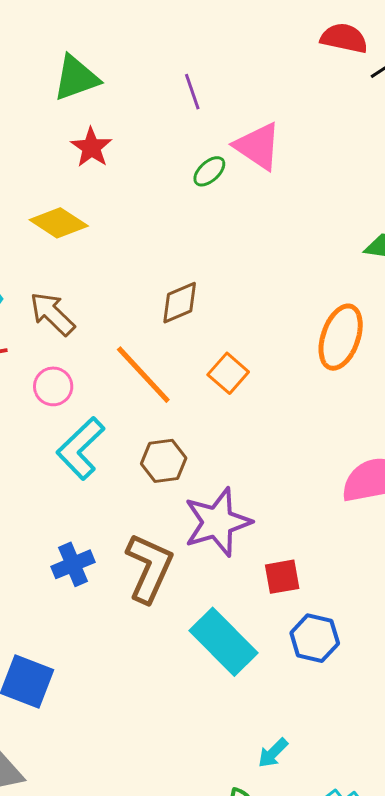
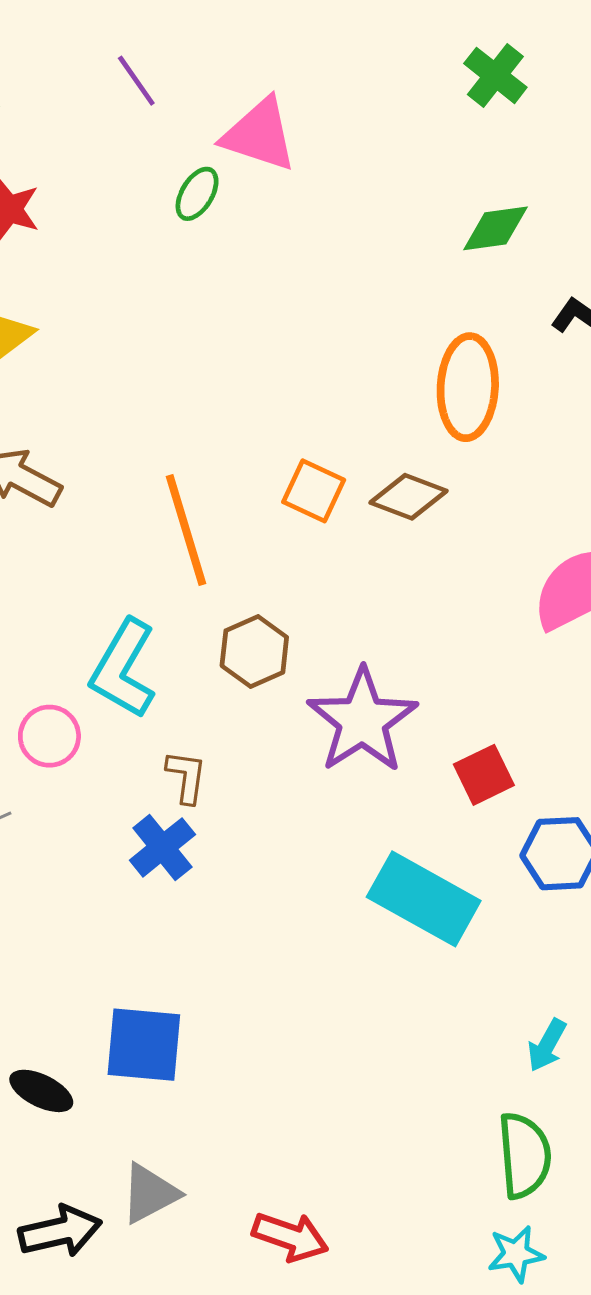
brown diamond: (180, 303) -> (409, 497), moved, turned 60
orange line: (143, 375) -> (186, 530), turned 42
pink circle: (53, 386) -> (49, 736), moved
brown L-shape: (149, 568) -> (186, 777), moved, size x0.5

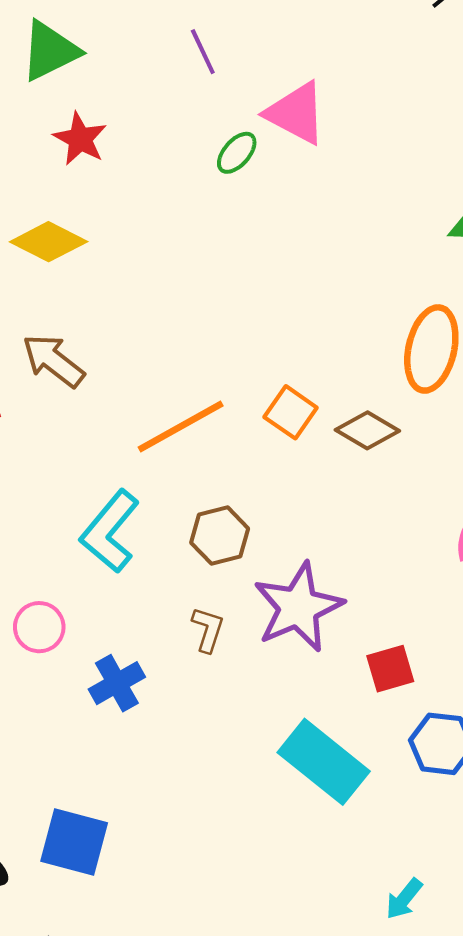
orange line: (186, 530) -> (181, 427), turned 68
pink circle: (49, 736) -> (39, 627), moved
brown L-shape: (186, 777) -> (208, 629), moved

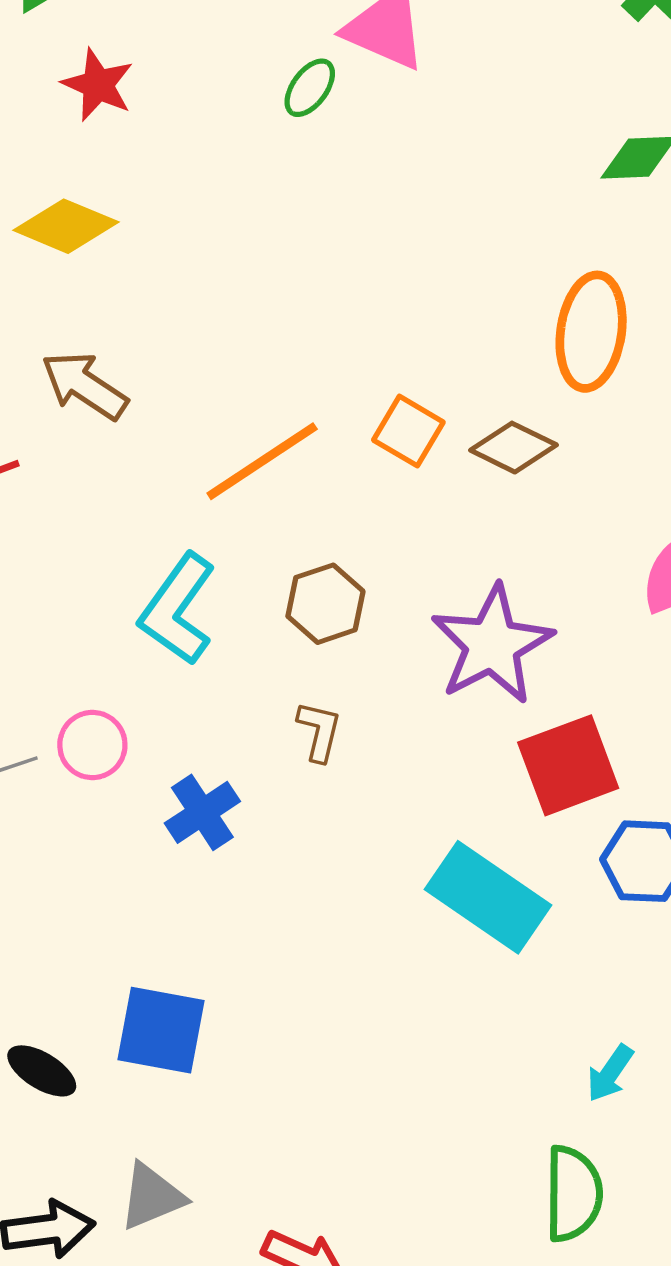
purple star: (298, 607) -> (492, 645), moved
red square: (390, 669) -> (568, 765), size x1.5

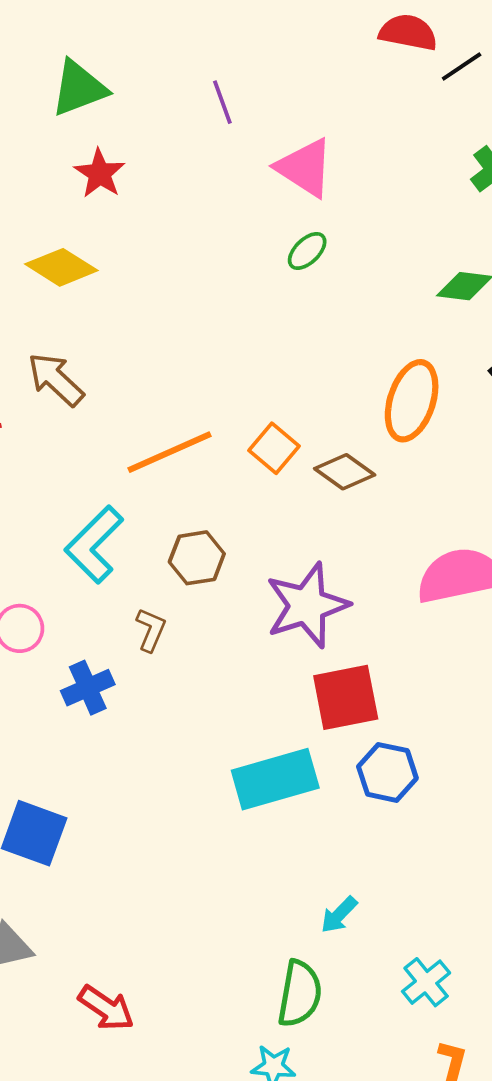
green ellipse: (310, 88) -> (307, 251), moved
brown L-shape: (319, 731) -> (151, 630), moved
cyan rectangle: (488, 897) -> (275, 779), turned -60

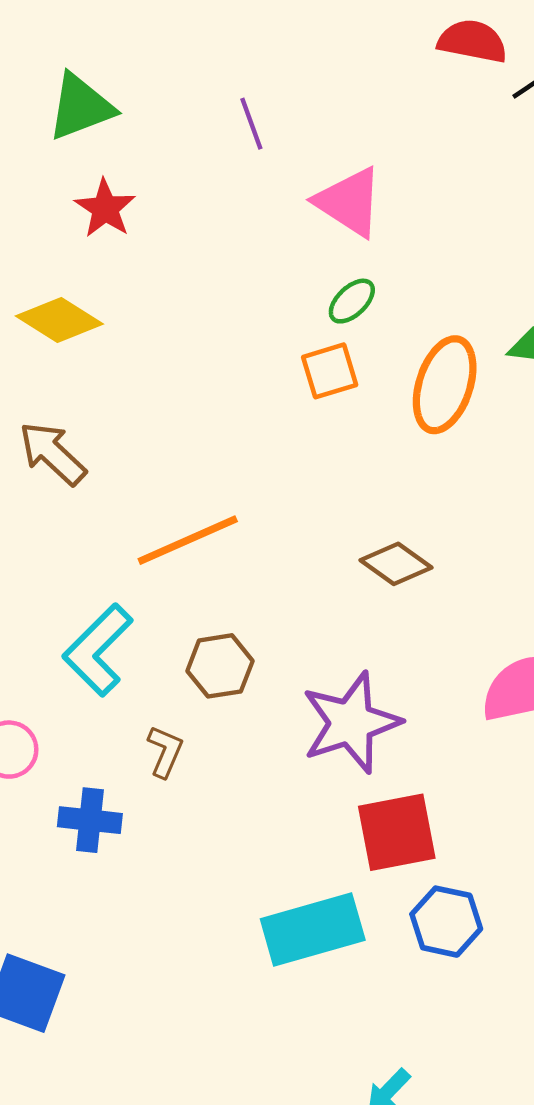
orange ellipse: (412, 401) -> (445, 385), moved
orange square: (274, 448) -> (330, 371), moved, turned 33
blue cross: (88, 688) -> (90, 820), turned 30

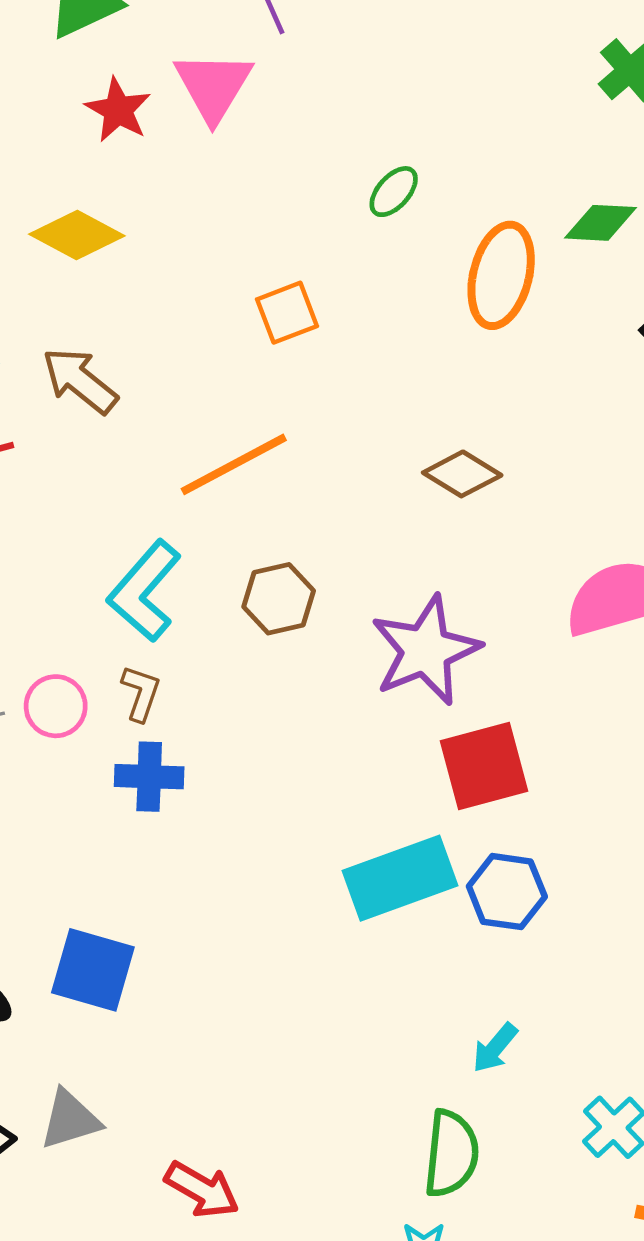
pink triangle: (349, 202) -> (213, 86), moved, turned 32
orange square: (330, 371) -> (287, 313), moved
brown L-shape: (165, 751) -> (141, 693), moved
blue hexagon: (446, 922) -> (507, 892), moved

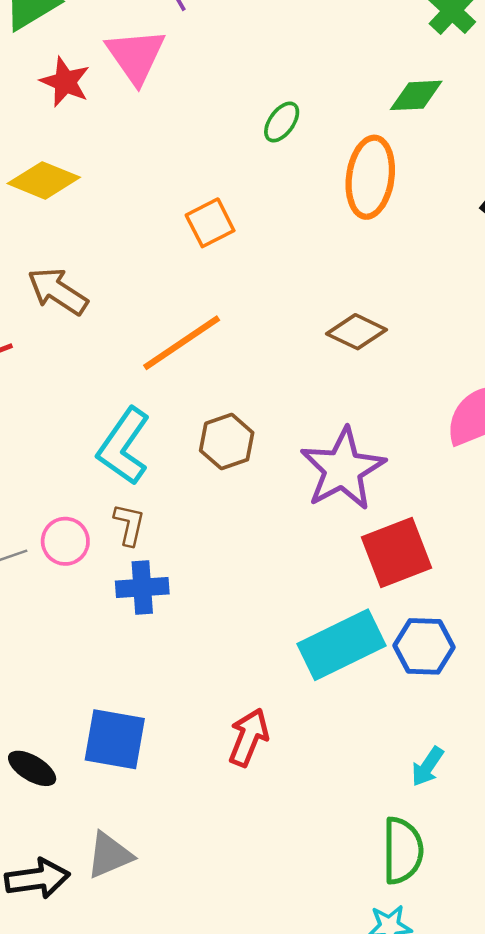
green diamond: (601, 223) -> (416, 95), moved
red arrow: (202, 1190) -> (249, 737), moved, turned -92

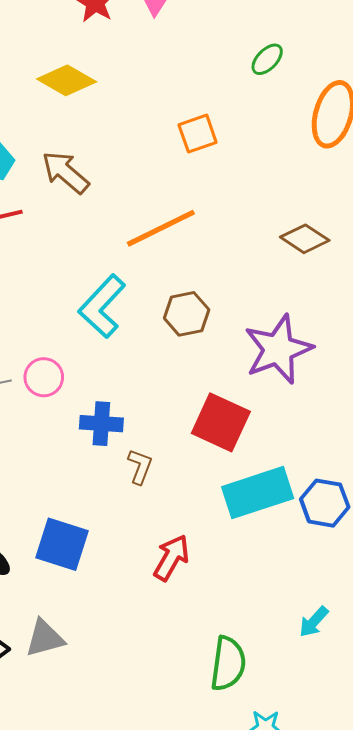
brown L-shape: (129, 525) -> (140, 467), moved
red square: (397, 552) -> (221, 422), moved, turned 38
cyan arrow: (427, 767) -> (314, 622), moved
green semicircle: (403, 851) -> (228, 664), moved

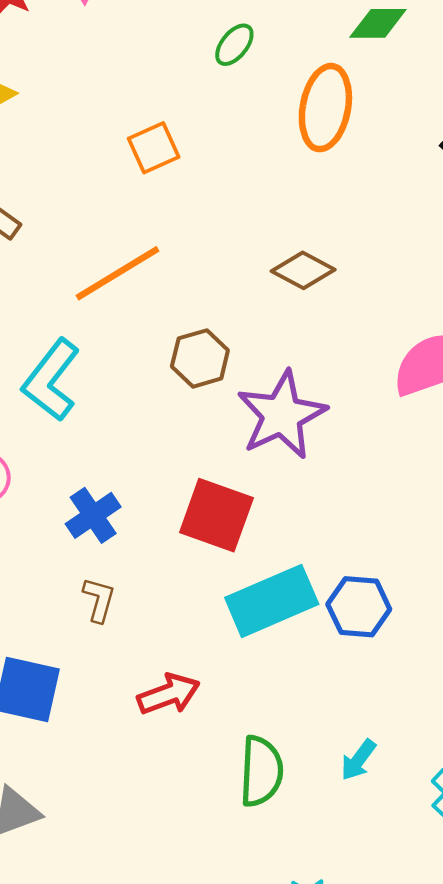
brown hexagon: (187, 314) -> (200, 358), moved
blue cross: (101, 424) -> (93, 515), moved, turned -33
brown L-shape: (140, 467) -> (99, 600), moved
red arrow: (171, 558) -> (169, 694), turned 45
green semicircle: (228, 664) -> (261, 771), moved

